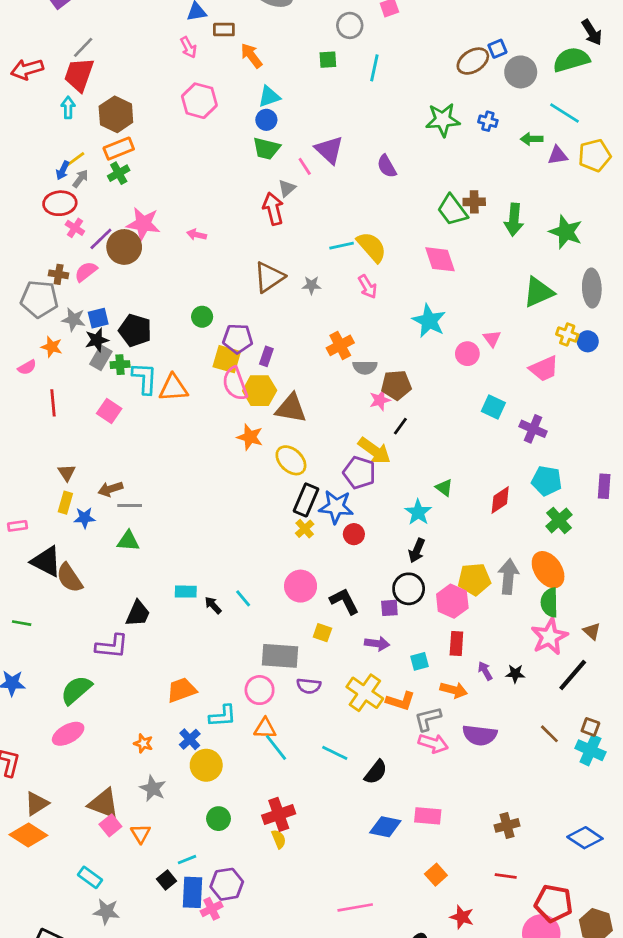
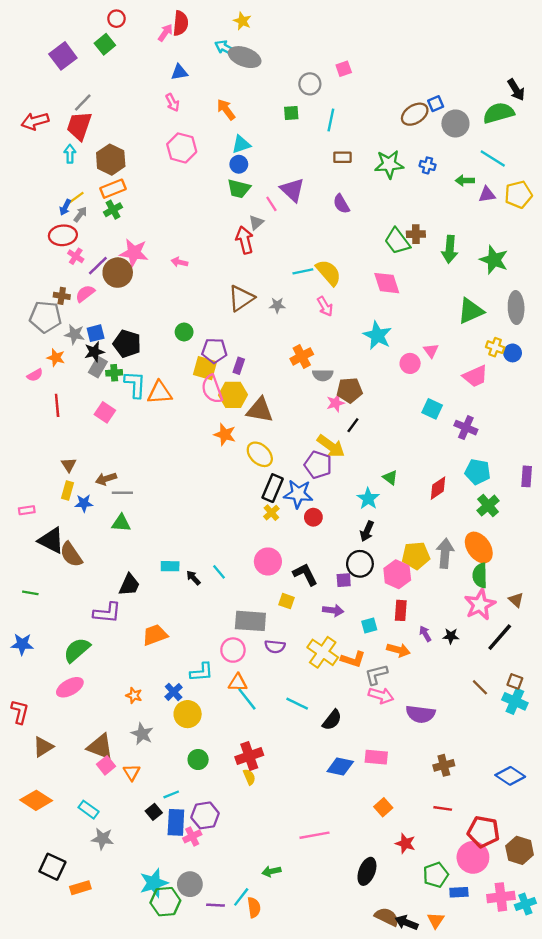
brown rectangle: (224, 30) -> (342, 157), moved
orange trapezoid: (182, 690) -> (155, 635), moved
purple semicircle: (480, 735) -> (421, 714), moved
orange diamond: (28, 835) -> (36, 800), moved

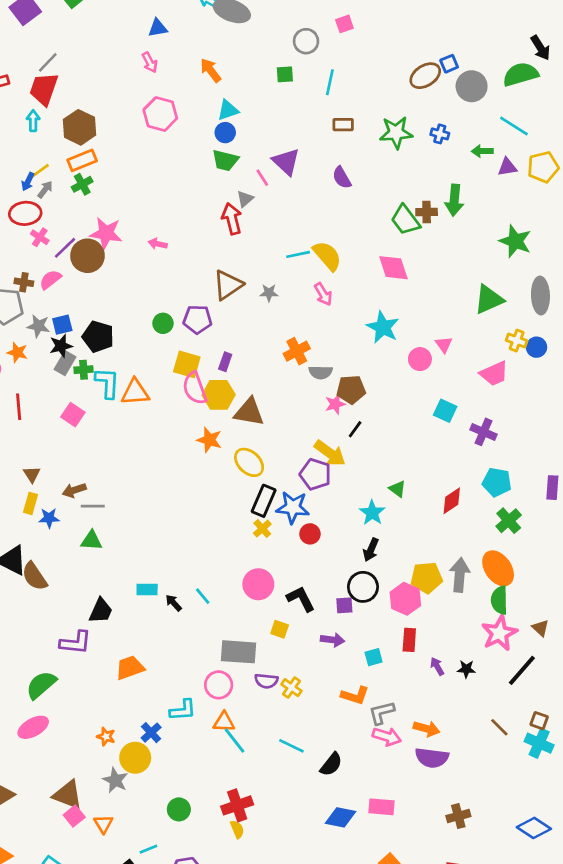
green arrow: (450, 249) -> (454, 200), moved
purple pentagon: (214, 351) -> (197, 319), moved
orange arrow: (398, 650) -> (427, 729), moved
yellow cross: (323, 652) -> (291, 688), moved, size x0.6
yellow circle: (188, 714) -> (135, 758), moved

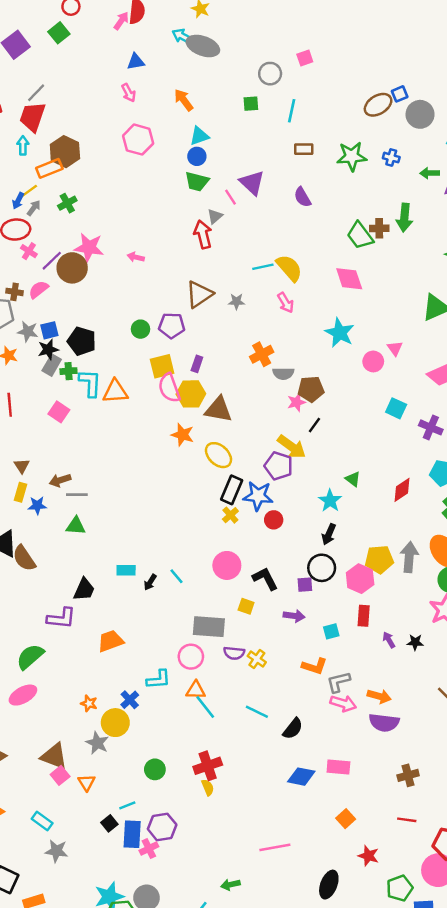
orange rectangle: (82, 160) -> (49, 168), moved
yellow square: (187, 364) -> (162, 366), turned -30
black arrow: (174, 603) -> (150, 582), turned -105

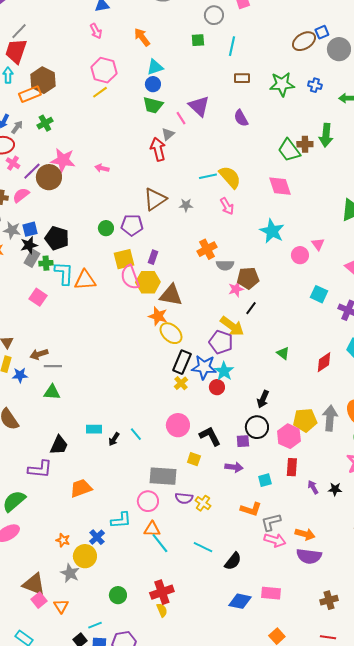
yellow line: (29, 191) -> (100, 92), moved
orange star: (182, 435) -> (158, 316), moved
cyan star: (330, 501) -> (224, 371), moved

